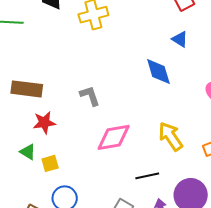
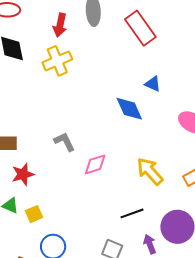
blue triangle: (180, 39) -> (153, 84), moved
pink diamond: (114, 137) -> (95, 164), moved, size x0.7

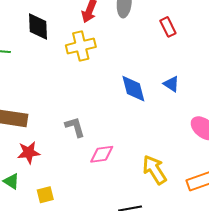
red rectangle: (140, 28) -> (168, 27), size x0.6
blue diamond: (129, 109) -> (133, 89), moved
yellow square: (34, 214) -> (45, 195), moved

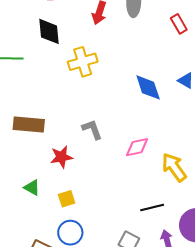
yellow cross: (81, 46) -> (83, 62), moved
red star: (29, 152) -> (61, 157), moved
pink diamond: (102, 154) -> (137, 147), moved

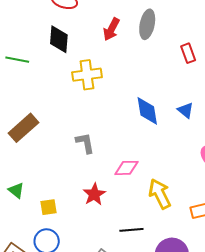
brown rectangle: (29, 125) -> (23, 128), turned -56
red star: (61, 157) -> (94, 194), moved, turned -30

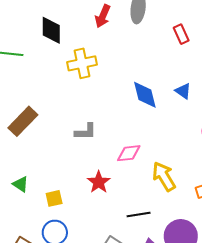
gray L-shape: (85, 143) -> (86, 132), turned 105

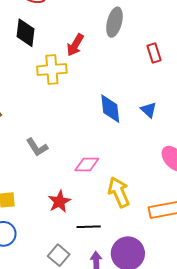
red arrow: (103, 16) -> (75, 45), moved
gray L-shape: (86, 132) -> (37, 147), moved, turned 50
red star: (99, 182) -> (59, 202), moved

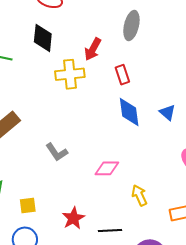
red rectangle: (154, 53) -> (122, 75), moved
yellow arrow: (119, 192) -> (139, 195), size x0.7
red star: (59, 202) -> (73, 218), moved

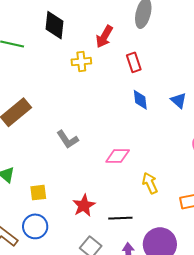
yellow cross: (70, 74) -> (81, 62), size x0.7
blue diamond: (129, 112) -> (140, 100), size x0.7

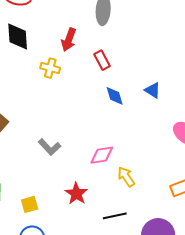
yellow cross: (81, 62) -> (50, 68), turned 30
yellow arrow: (150, 183) -> (126, 177), moved
red star: (84, 206) -> (76, 194), moved

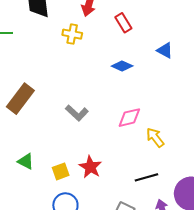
blue triangle: (153, 90) -> (165, 50), moved
blue diamond: (115, 96) -> (122, 66), moved, turned -45
red star: (76, 194) -> (90, 167), moved

